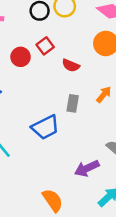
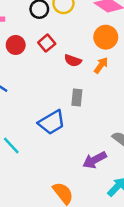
red circle: (21, 57) -> (16, 45), moved
orange arrow: (104, 94) -> (101, 65), moved

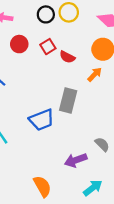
red semicircle: (73, 61) -> (67, 57), moved
gray rectangle: (77, 97) -> (68, 101), size x1.5

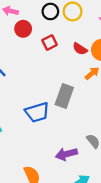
red circle: (19, 44) -> (23, 29), moved
red semicircle: (67, 57) -> (80, 49), moved

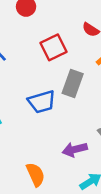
red square: (50, 42) -> (53, 47), moved, size x1.5

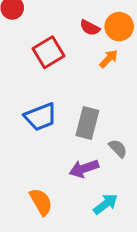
gray rectangle: (73, 83) -> (87, 123), moved

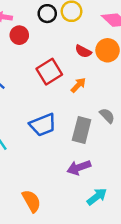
orange arrow: (109, 59) -> (78, 85), moved
gray semicircle: (118, 148) -> (107, 116), moved
orange semicircle: (41, 202) -> (31, 201), moved

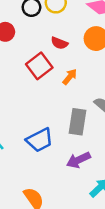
red semicircle: (83, 51) -> (59, 43), moved
blue trapezoid: (43, 125) -> (40, 140), moved

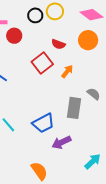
purple arrow: (78, 160) -> (61, 142), moved

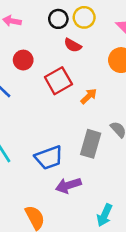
red circle: (14, 36) -> (23, 60), moved
red semicircle: (58, 44) -> (73, 45), moved
cyan arrow: (93, 161) -> (105, 215), turned 150

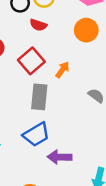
gray rectangle: (91, 144) -> (39, 97), moved
purple arrow: (68, 185) -> (60, 157), turned 30

